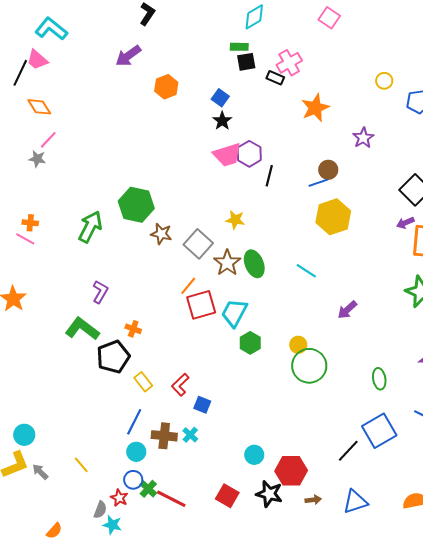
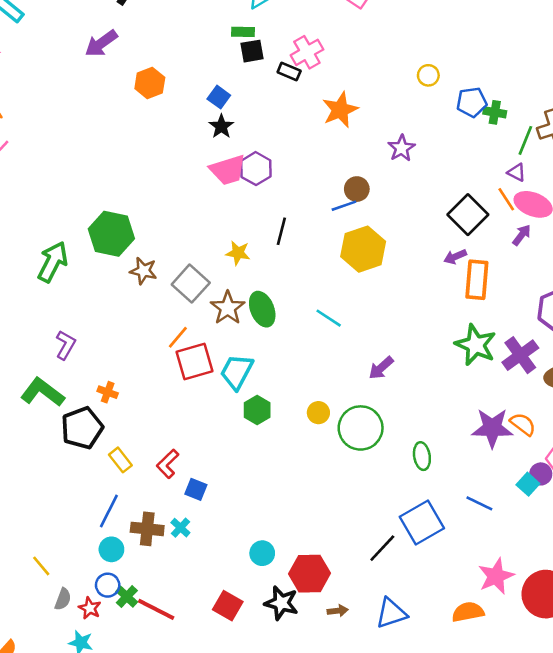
black line: (269, 176) -> (281, 231), moved
green circle: (309, 366) -> (361, 428), moved
gray semicircle: (100, 510) -> (63, 599), moved

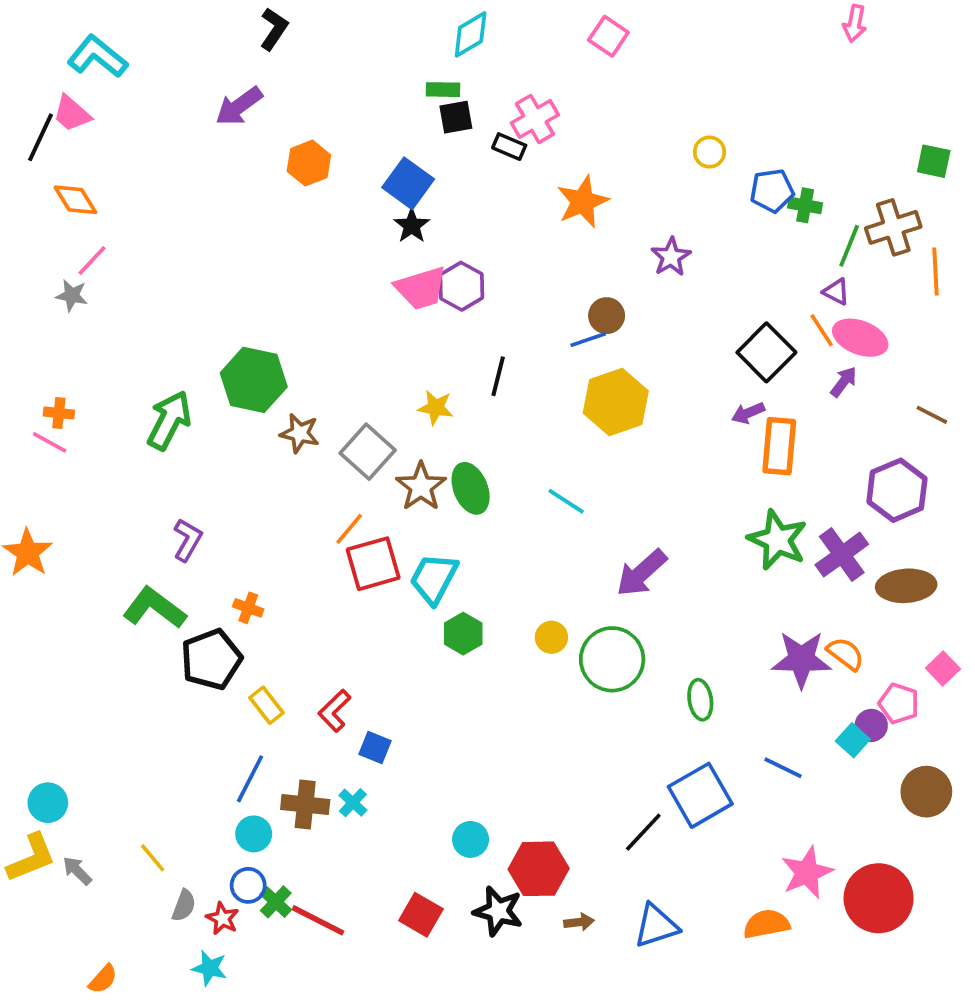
blue square: (219, 97) -> (408, 183), size x1.5
purple arrow: (381, 368) -> (641, 573), size x1.4

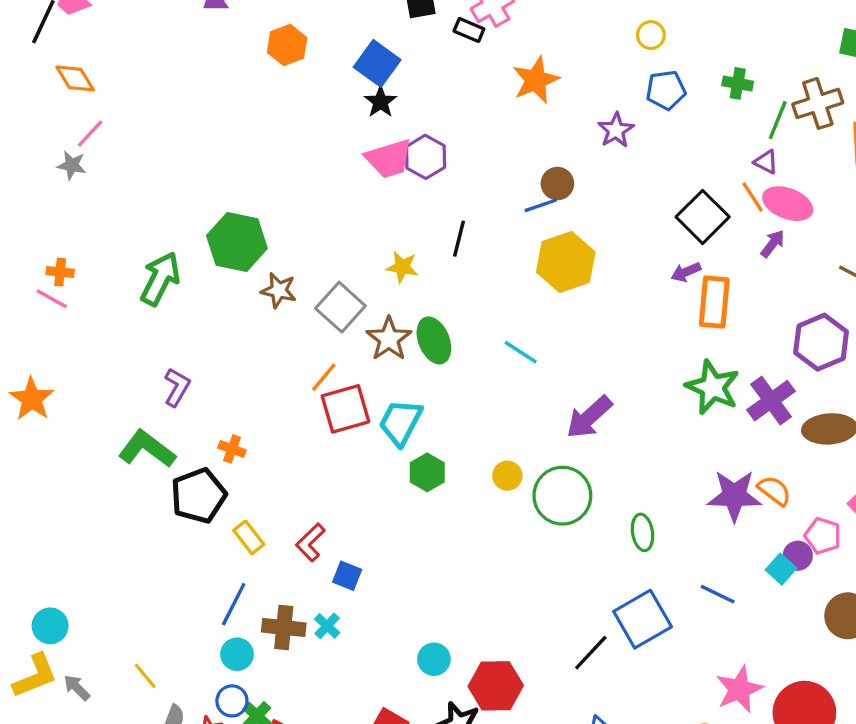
blue pentagon: (772, 191) -> (666, 90), moved

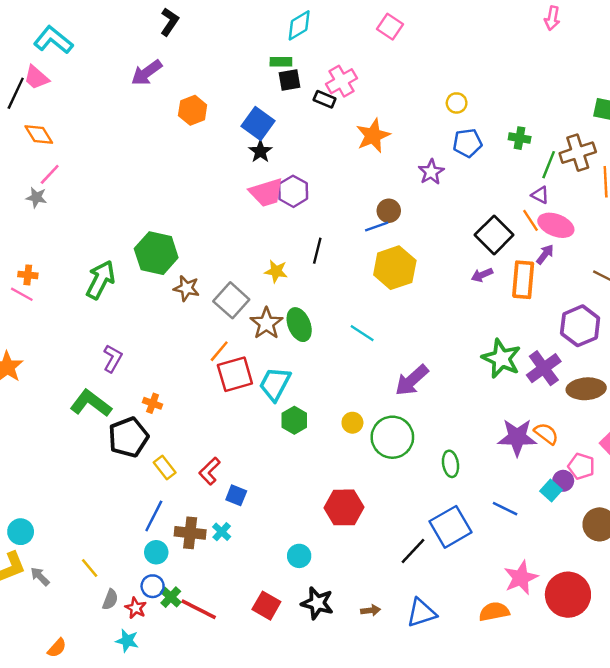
orange rectangle: (714, 302) -> (523, 280), moved
red hexagon: (496, 686) -> (344, 507), moved

